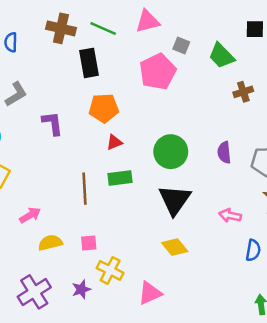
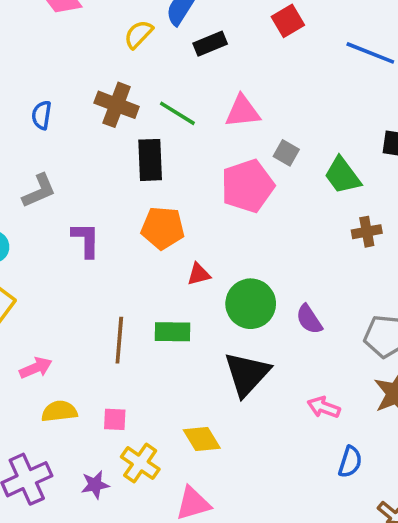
red triangle: (114, 142) -> (199, 274), moved
purple semicircle: (224, 152) -> (309, 319), moved, turned -35
yellow diamond: (175, 247) -> (202, 439), moved

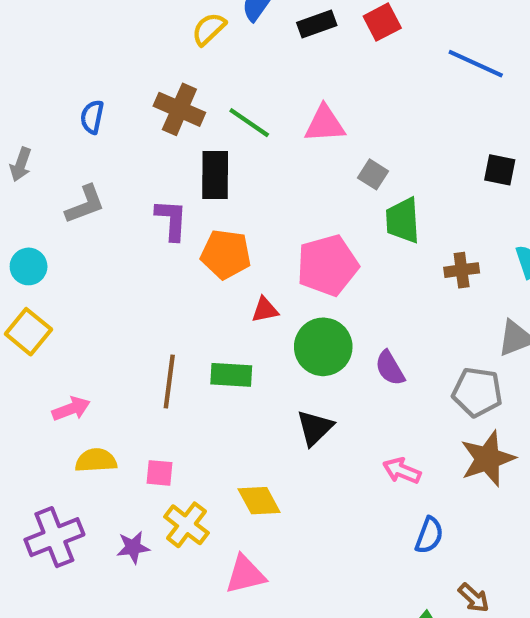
black rectangle: (210, 44) -> (317, 24), moved
green trapezoid: (342, 175) -> (403, 220), moved, turned 30
pink pentagon: (247, 186) -> (327, 265), moved
purple L-shape: (86, 240) -> (171, 220), moved
black triangle: (247, 374) -> (315, 428), size x0.7

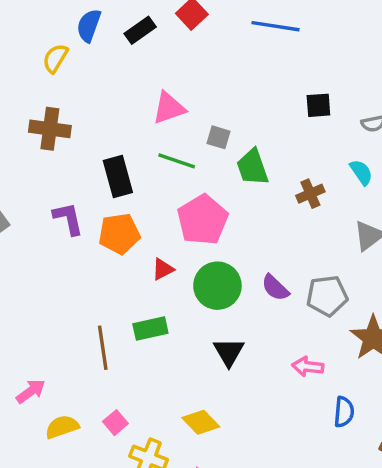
green line: (249, 123) -> (177, 161), moved
black rectangle: (215, 175) -> (118, 176), moved
gray pentagon: (477, 392) -> (327, 296), moved
pink square: (160, 473) -> (115, 423), turned -30

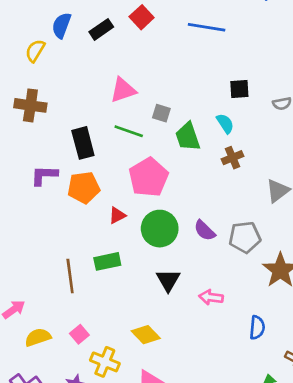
cyan semicircle: (361, 172) -> (225, 123), moved
purple L-shape: (68, 219) -> (44, 175), turned -76
pink arrow: (308, 367) -> (211, 297), moved

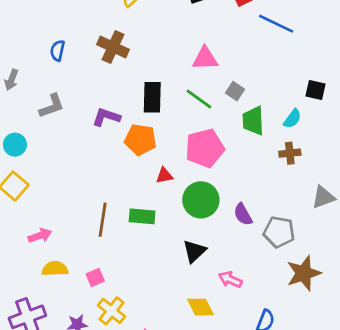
blue line: (207, 27) -> (276, 24), moved
cyan semicircle: (225, 123) -> (292, 119), turned 54
yellow diamond: (146, 335) -> (201, 307), moved

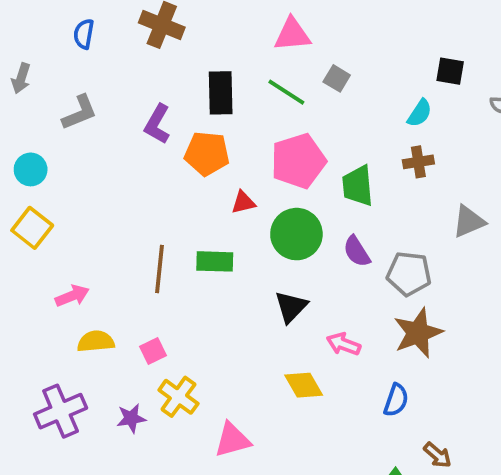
purple L-shape: (106, 117) -> (157, 124), turned -76
green trapezoid: (253, 121) -> (358, 186), moved
brown star: (304, 273) -> (418, 333), moved

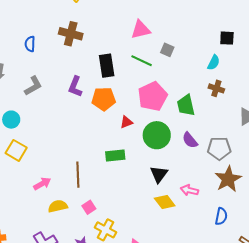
brown cross: (418, 162) -> (216, 88), turned 35
brown line: (160, 269) -> (78, 175), moved
yellow diamond: (304, 385) -> (165, 202), moved

